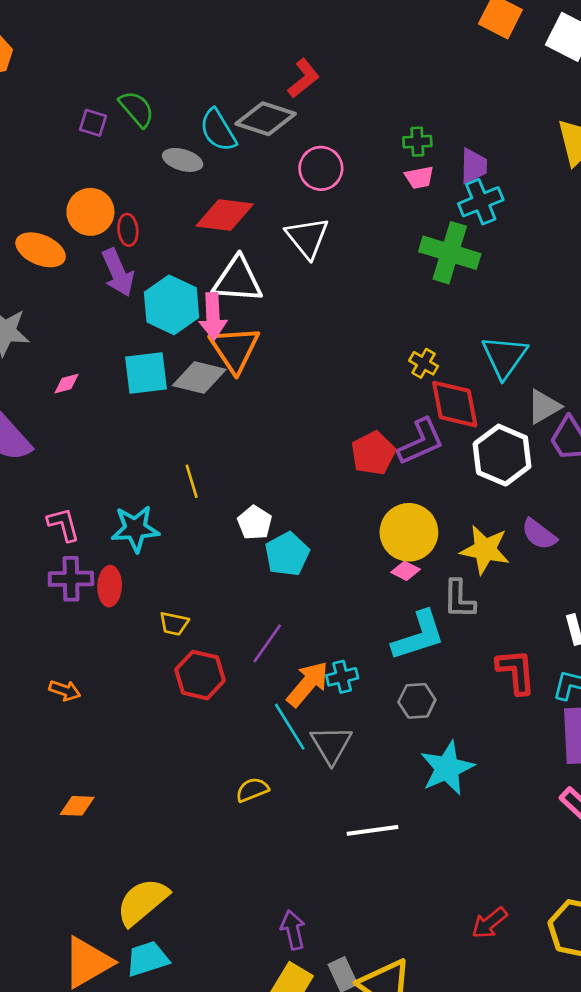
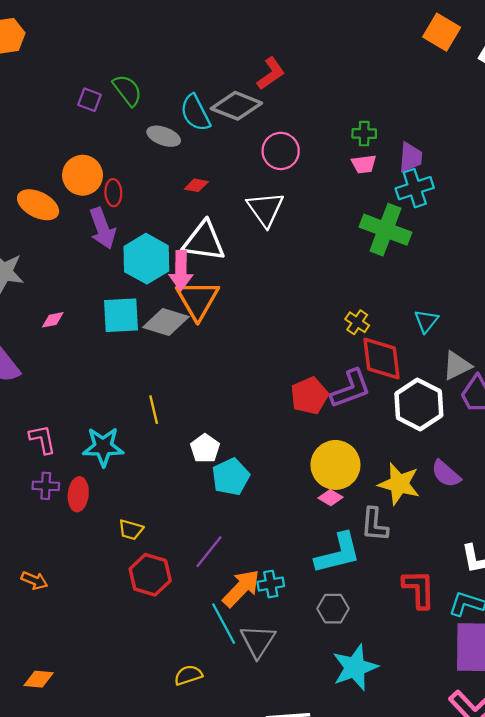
red diamond: (225, 215) -> (196, 185), size x0.5
cyan triangle: (504, 357) -> (426, 321), size x0.6
purple cross: (71, 579) -> (46, 486), size x0.7

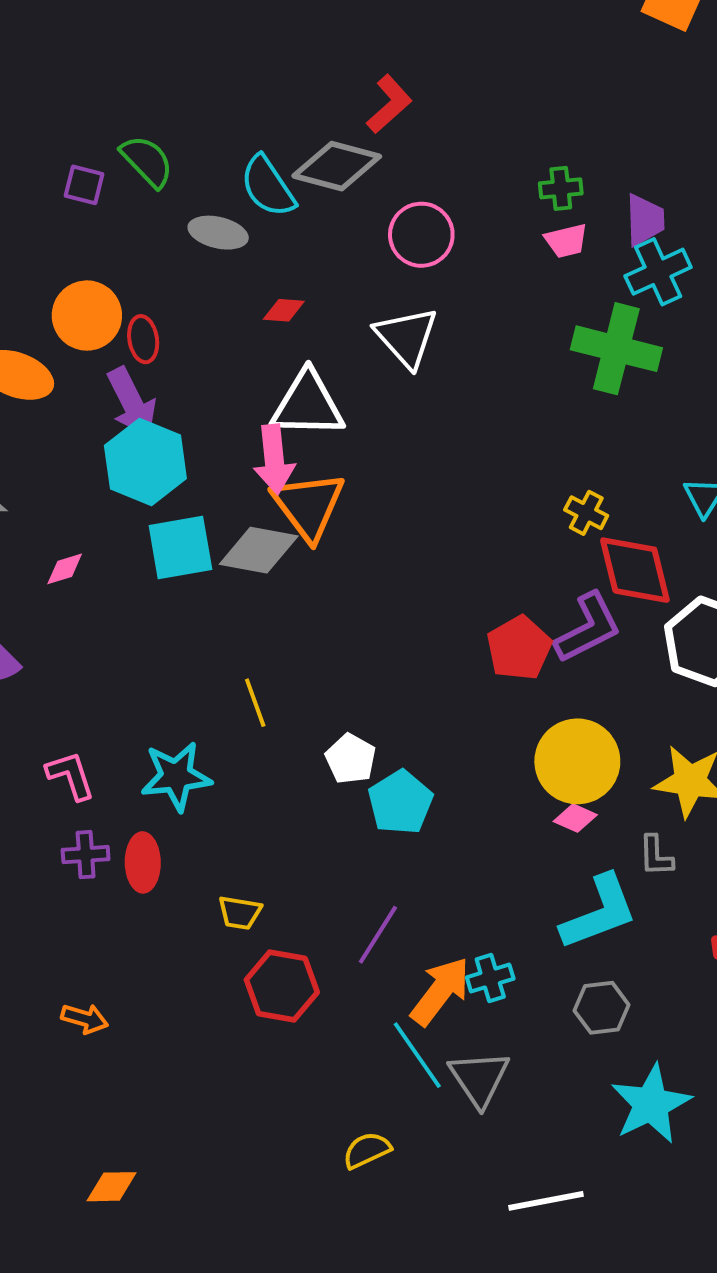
cyan hexagon: (146, 259) -> (145, 462), moved
gray L-shape: (374, 525) -> (656, 856), size x0.7

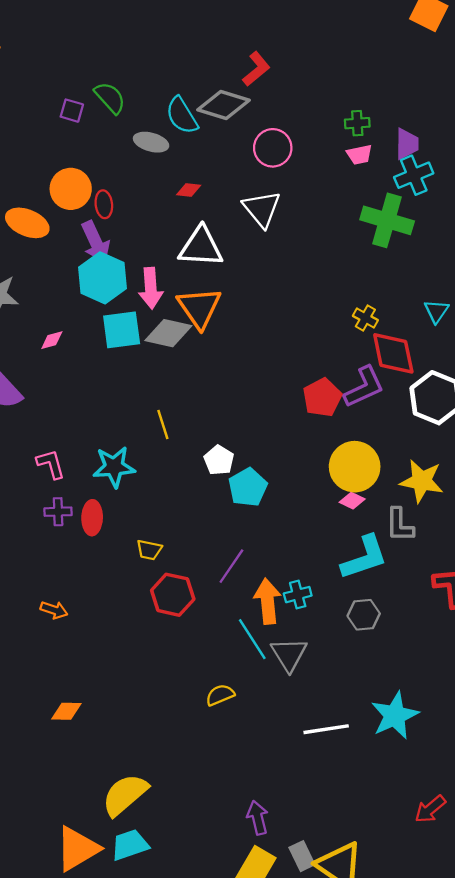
pink arrow: (274, 459) -> (151, 288), moved
gray L-shape: (656, 856) -> (400, 525), size x1.4
orange arrow: (440, 991) -> (267, 601), turned -45
cyan star: (651, 1104) -> (395, 715), moved

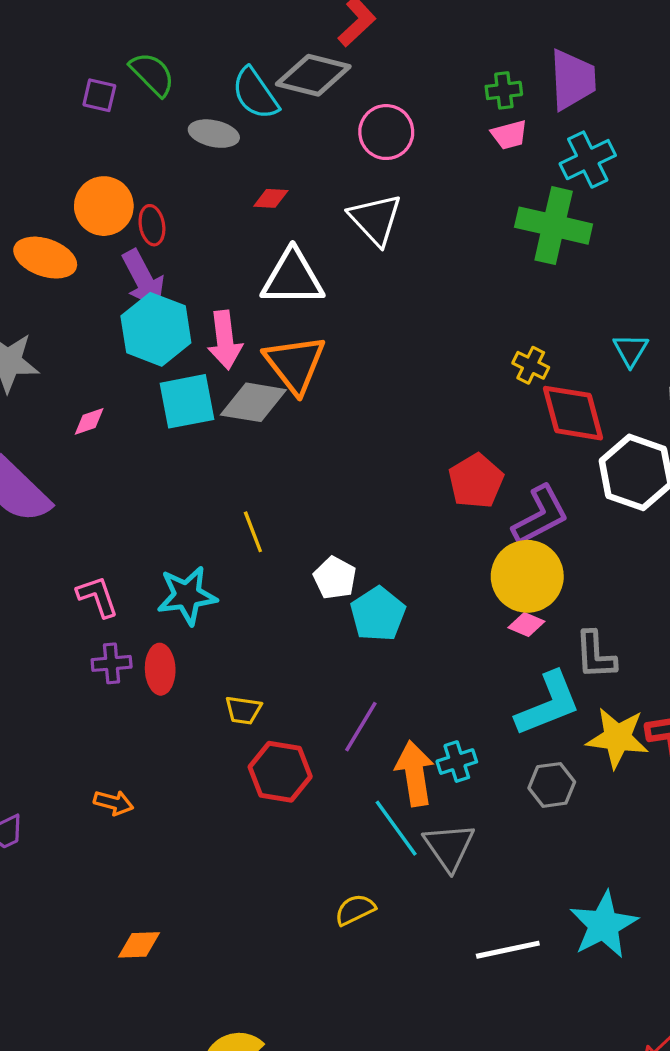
purple trapezoid: (407, 144) -> (573, 80), moved, size x1.4
purple L-shape: (364, 387) -> (540, 515), moved
yellow star: (422, 481) -> (617, 738), moved

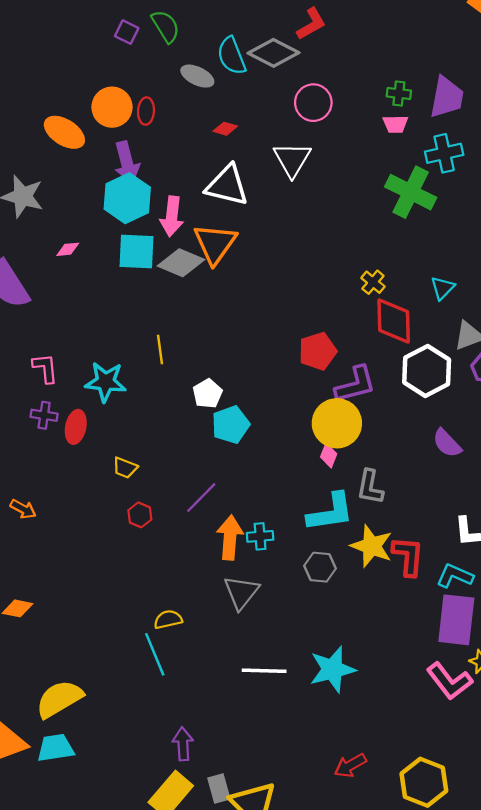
red ellipse: (152, 225) -> (146, 111), moved
pink diamond: (526, 625) -> (329, 455), turned 75
red hexagon: (280, 772) -> (140, 515), size x0.6
cyan line: (396, 828) -> (155, 654), moved

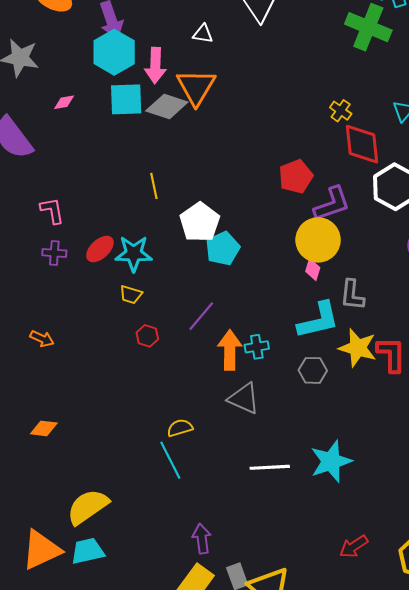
white triangle: (227, 185) -> (203, 34), size x0.5
cyan star: (106, 382) -> (134, 254), moved
white pentagon: (208, 394) -> (200, 222), size x1.5
red ellipse: (76, 427) -> (100, 249), moved, turned 40
gray triangle: (241, 592) -> (244, 398), turned -40

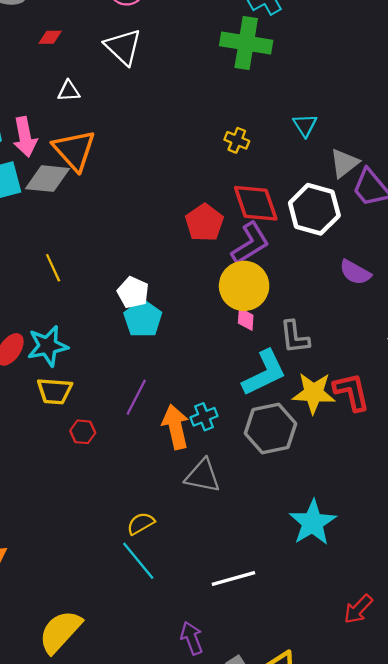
red diamond: (362, 144) -> (256, 203), moved
white pentagon: (200, 222) -> (133, 292), moved, size x0.7
yellow trapezoid: (131, 295) -> (55, 391), size x1.4
gray hexagon: (313, 370) -> (271, 429), size x1.6
white line: (270, 467) -> (233, 579), moved

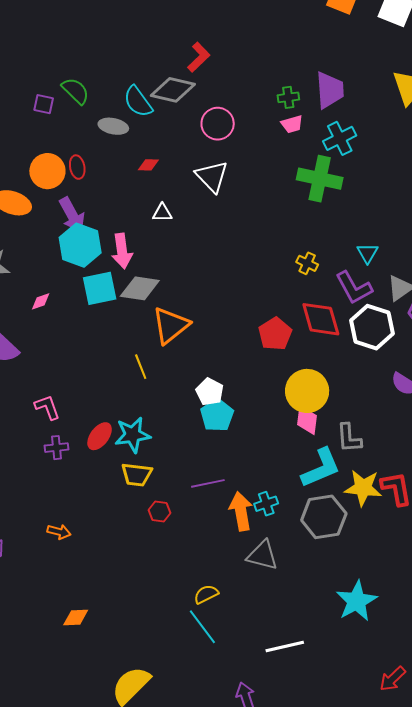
orange triangle: (74, 150) -> (171, 325), moved, turned 30
purple L-shape: (250, 243) -> (354, 288), moved, turned 90
pink diamond: (246, 319) -> (307, 420), size x1.4
purple line: (136, 397) -> (208, 483), turned 48

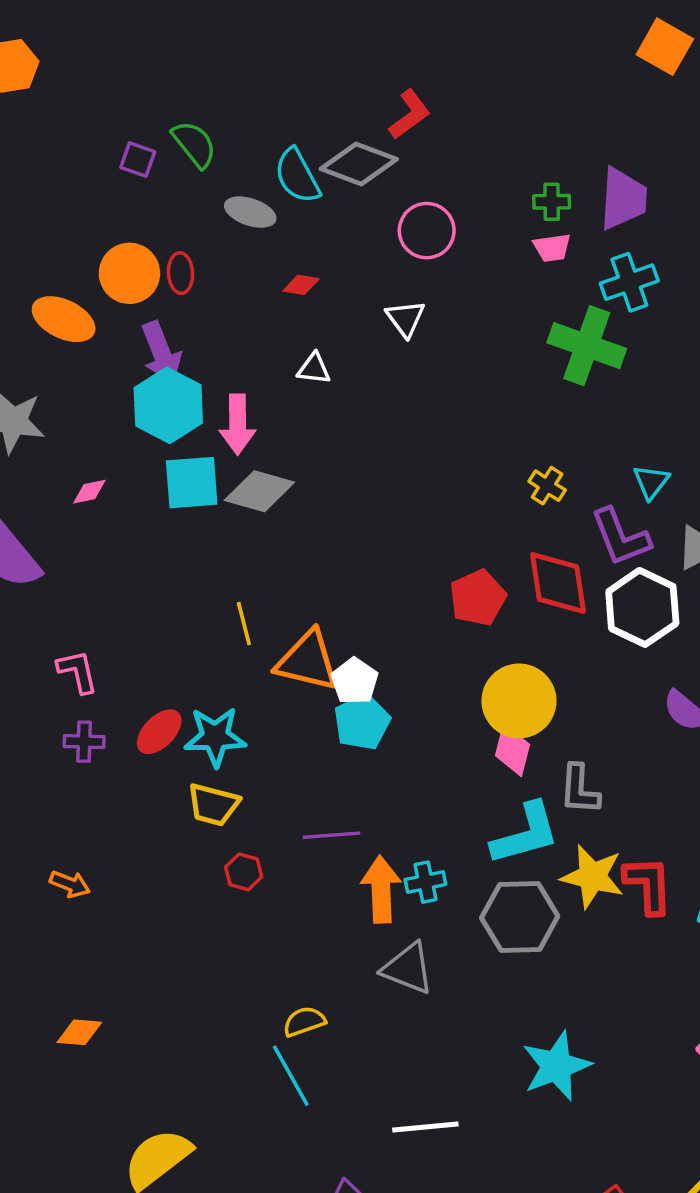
white triangle: (212, 176) -> (405, 318), size x0.7
orange triangle: (171, 325) -> (307, 661), moved, turned 45

